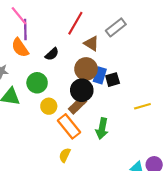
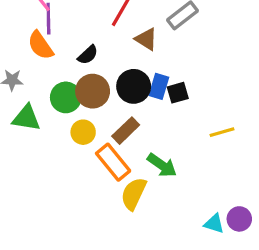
brown circle: (86, 69) -> (93, 91), moved
black circle: (82, 90) -> (134, 86), moved
green arrow: (102, 129) -> (162, 165), turned -66
yellow semicircle: (65, 155) -> (134, 194), moved, size x1.5

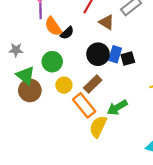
orange semicircle: (41, 45) -> (53, 26), moved
brown circle: (93, 91) -> (30, 90), moved
green triangle: (26, 118) -> (26, 76), turned 30
green arrow: (162, 165) -> (117, 107), turned 114

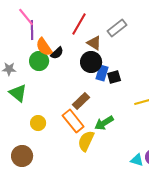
black circle: (98, 54) -> (91, 62), moved
green circle: (52, 62) -> (39, 61), moved
yellow circle: (64, 85) -> (38, 123), moved
brown circle: (30, 90) -> (22, 156), moved

